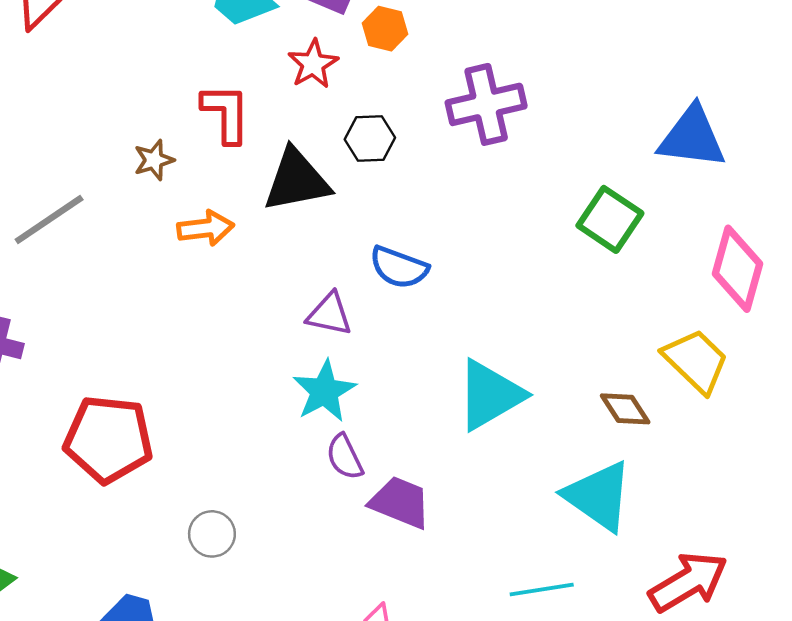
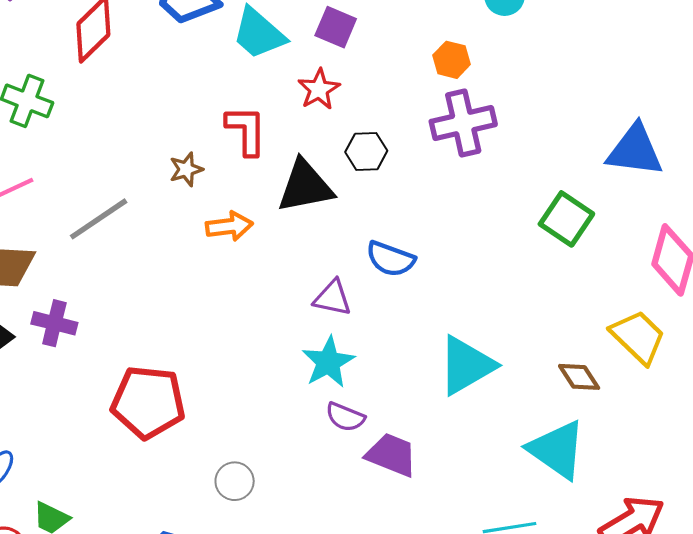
orange hexagon: (385, 29) -> (452, 60), moved
purple semicircle: (345, 457) -> (345, 417), turned -42

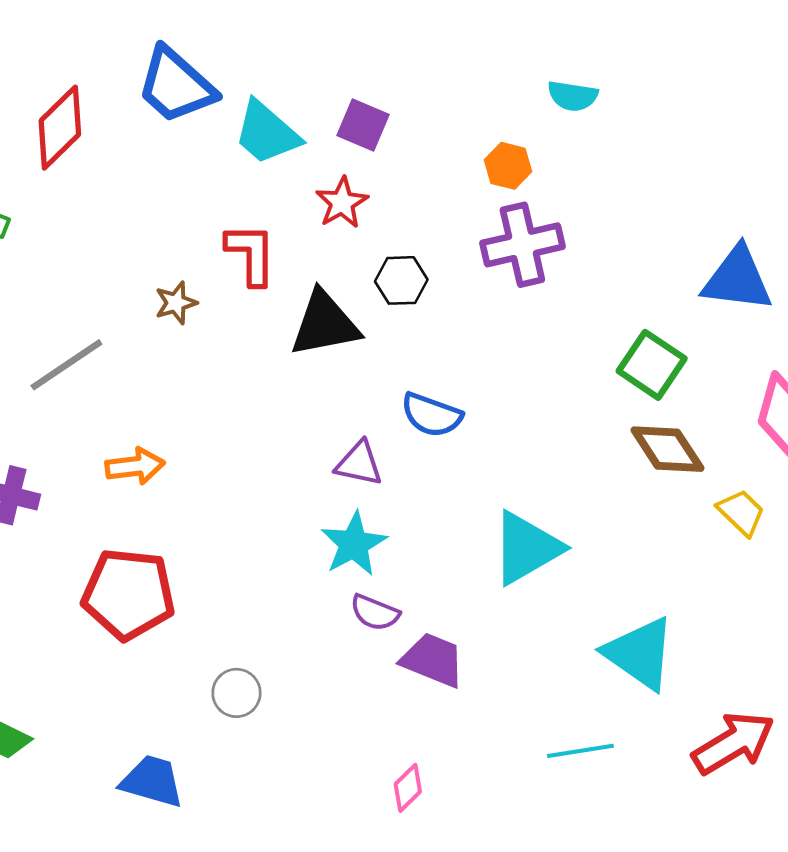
orange arrow: (229, 226) -> (135, 466), moved
yellow trapezoid: (638, 337) -> (741, 512), size x0.7
brown diamond: (579, 377) -> (667, 449), moved, size x1.4

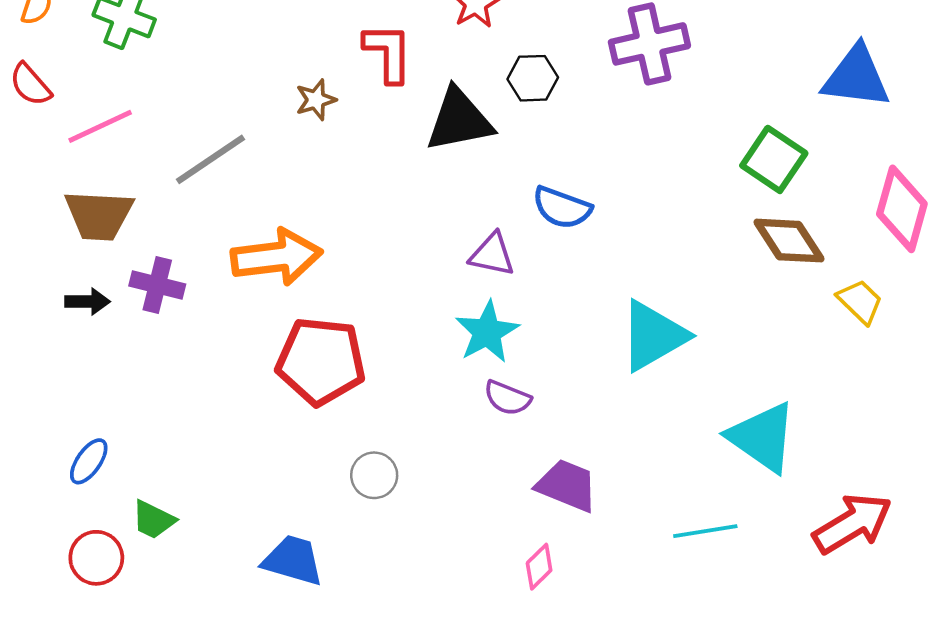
orange arrow: (135, 466) -> (276, 257), size x1.6
red pentagon: (128, 594) -> (321, 361), moved
purple trapezoid: (433, 660) -> (567, 485), moved

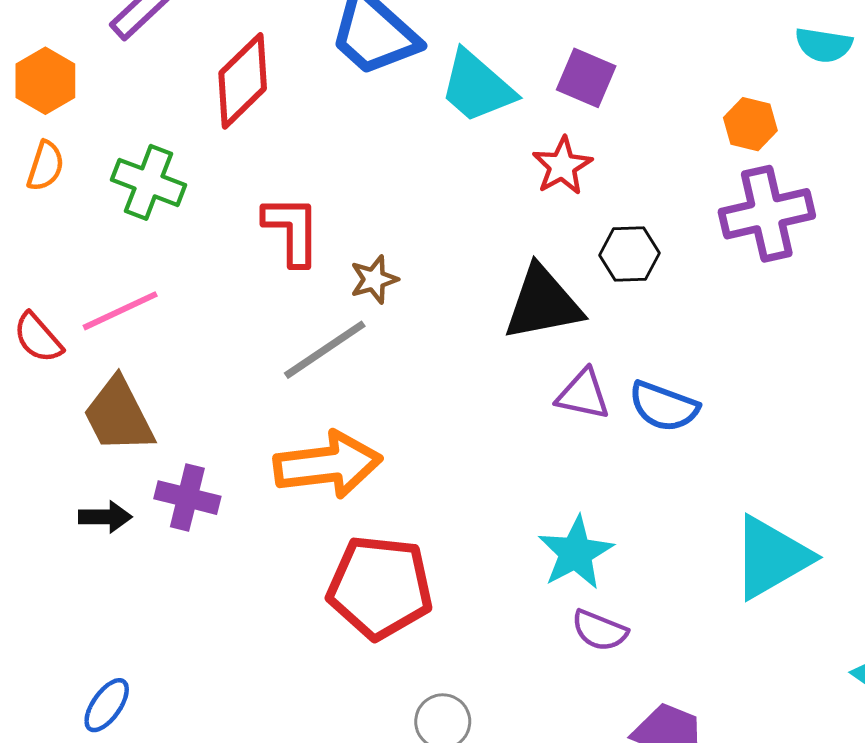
red L-shape: (388, 53) -> (292, 230), moved
red semicircle: (30, 85) -> (38, 338), moved
gray line: (211, 159) -> (325, 350), moved
brown trapezoid: (99, 215) -> (119, 415), turned 60
purple triangle: (492, 255) -> (583, 394), moved

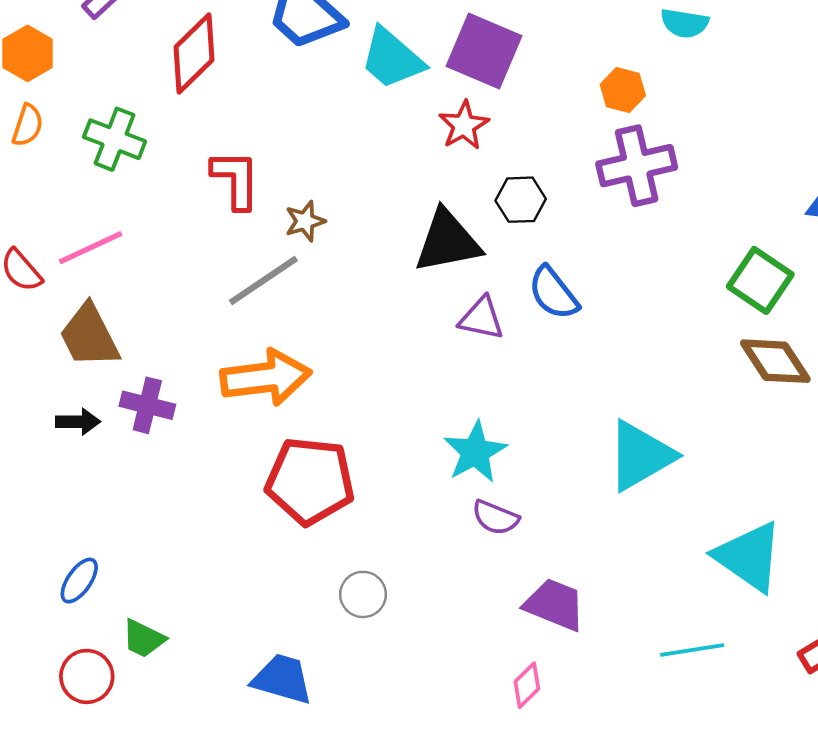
purple square: (586, 78) -> (484, 51), size x1.5
blue semicircle: (664, 406) -> (553, 293), moved, turned 32

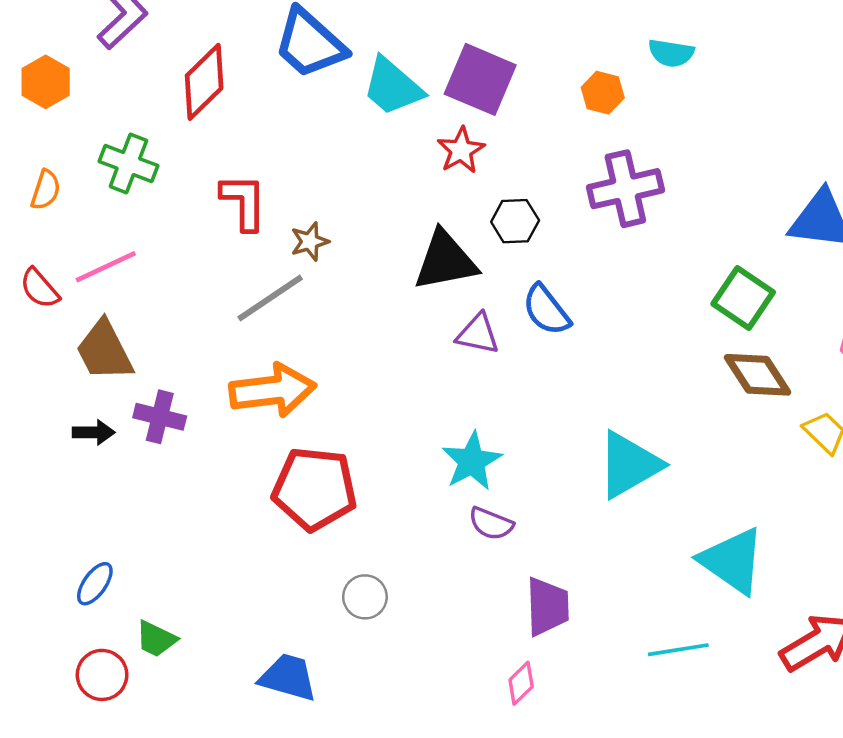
orange hexagon: (623, 90) -> (603, 93), moved
orange semicircle: (28, 125) -> (46, 190), moved
purple trapezoid: (555, 605) -> (547, 606), turned 66

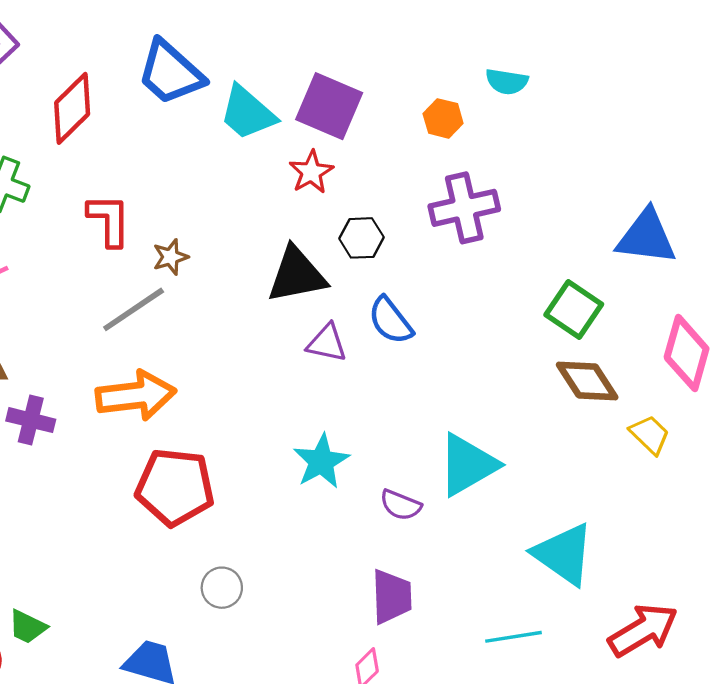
purple semicircle: (491, 524) -> (401, 505), moved

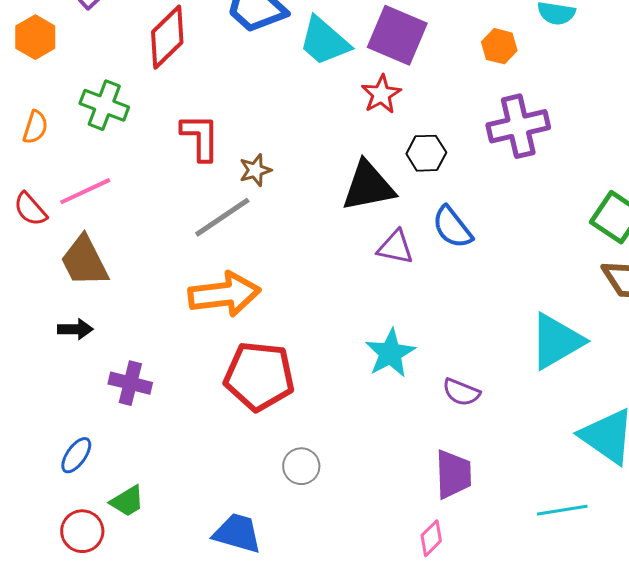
purple cross: (31, 420) -> (130, 383), moved
cyan triangle: (468, 465) -> (556, 341), moved
green trapezoid: (27, 627) -> (127, 501), turned -57

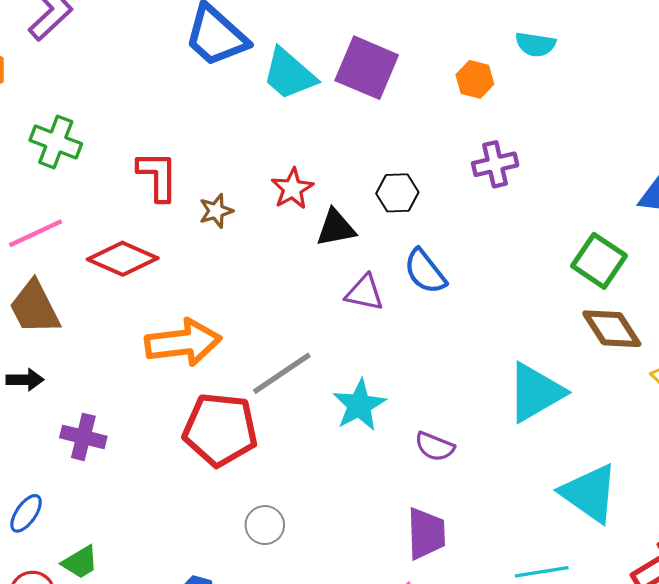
red diamond: (167, 37) -> (123, 259), moved, turned 68
red star: (381, 94) -> (292, 189), moved
purple cross: (518, 126) -> (495, 164), size x0.7
black triangle: (368, 186) -> (336, 228), size x0.7
gray line: (222, 217) -> (282, 373), moved

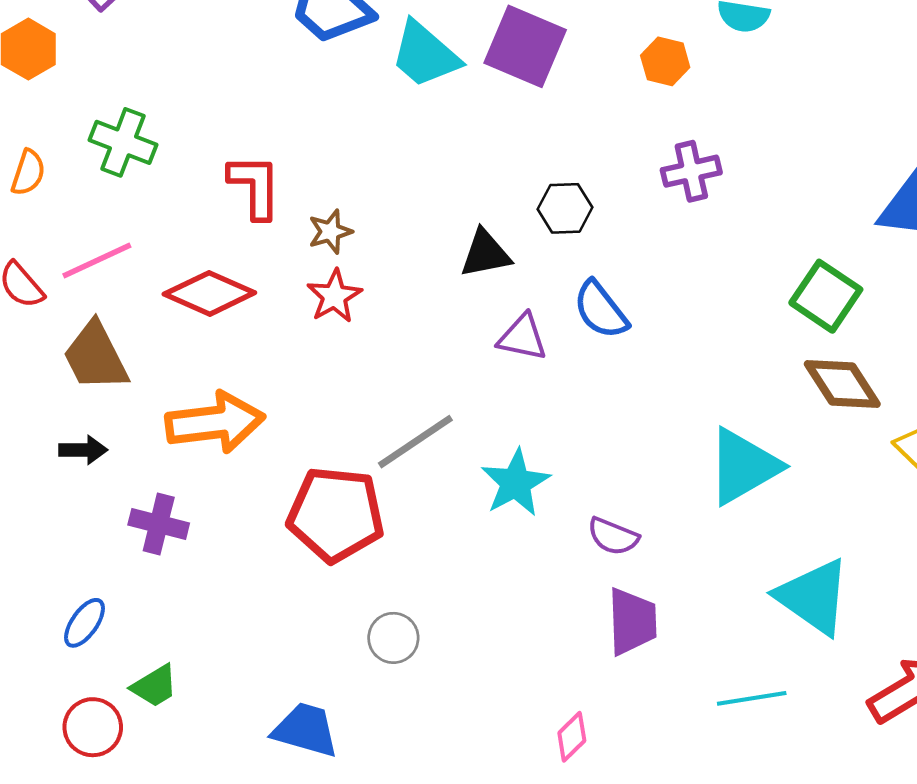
red star: (292, 189) -> (334, 296), moved
orange arrow: (183, 343) -> (215, 422), moved
purple trapezoid: (426, 534) -> (632, 621), moved

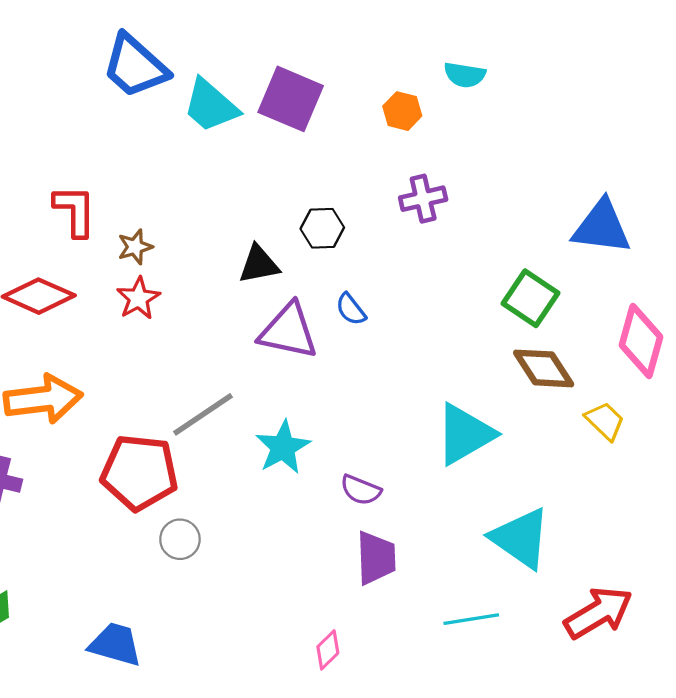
blue semicircle: (601, 310) -> (351, 309), size x0.7
purple triangle: (522, 337) -> (288, 331), size x1.5
gray circle: (393, 638) -> (180, 539), moved

